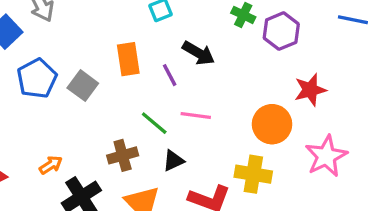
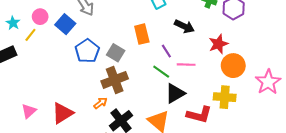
purple line: (170, 75) -> (166, 51), moved
red star: (310, 90) -> (218, 44), moved
brown cross: (123, 155) -> (115, 80), moved, size x1.4
black triangle: (173, 161) -> (175, 93), size x1.5

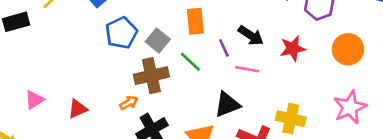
black arrow: (184, 26) -> (251, 35), moved
orange circle: (233, 66) -> (348, 49), moved
green line: (161, 72) -> (190, 62), moved
red triangle: (63, 113) -> (78, 109), size x0.7

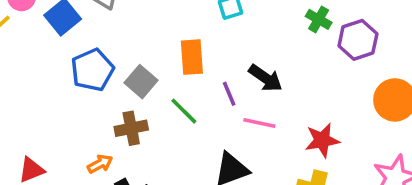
red star: (293, 49) -> (322, 140), moved
brown cross: (151, 76) -> (131, 128), size x0.7

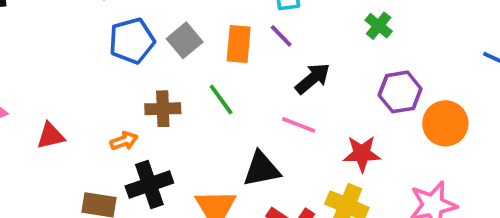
purple hexagon: (358, 40) -> (400, 92), moved
black arrow: (265, 78) -> (313, 79), turned -84
gray square: (141, 82) -> (185, 40), moved
purple line: (229, 94) -> (281, 36), moved, turned -30

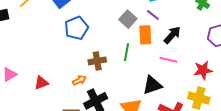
gray square: (185, 40) -> (128, 19), moved
orange rectangle: (239, 44) -> (145, 35), moved
green line: (221, 99) -> (127, 52), turned 54

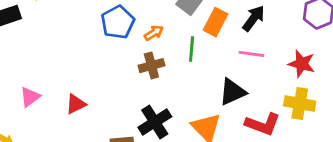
orange rectangle: (145, 35) -> (216, 22), turned 36
red star: (203, 70) -> (302, 64), turned 30
orange arrow: (79, 80) -> (154, 33), moved

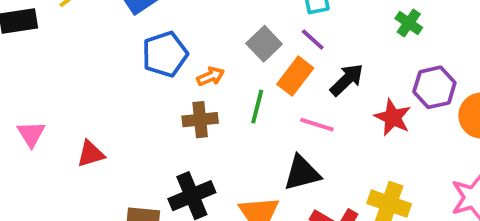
pink line: (251, 54) -> (317, 125), moved
red star: (302, 64) -> (393, 117), moved
pink triangle: (30, 97) -> (31, 134), turned -35

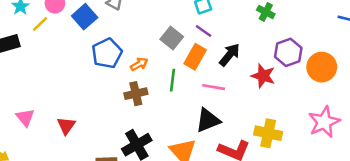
red triangle: (91, 154) -> (66, 126), turned -30

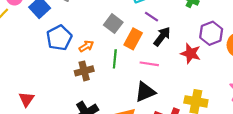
purple line: (204, 31) -> (151, 17), moved

